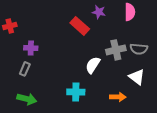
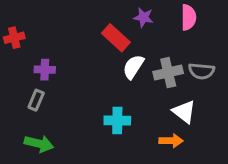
white semicircle: (93, 65) -> (133, 67), moved
white triangle: (137, 77) -> (184, 112), moved
cyan cross: (76, 92) -> (117, 120), moved

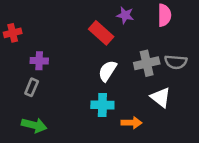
white semicircle: (133, 67) -> (107, 71), moved
orange arrow: (171, 141) -> (131, 123), moved

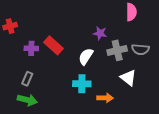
purple star: (125, 15) -> (100, 33), moved
red rectangle: (101, 33) -> (54, 45), moved
gray rectangle: (32, 87) -> (27, 79), moved

